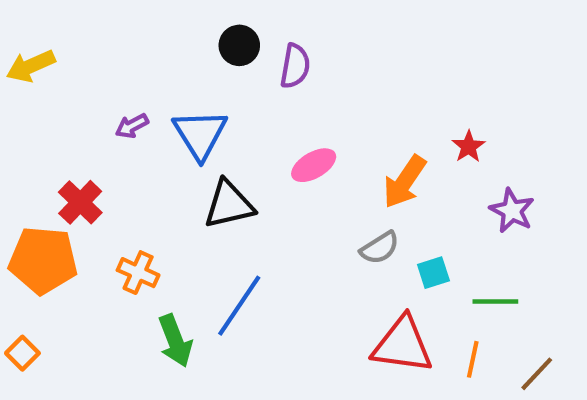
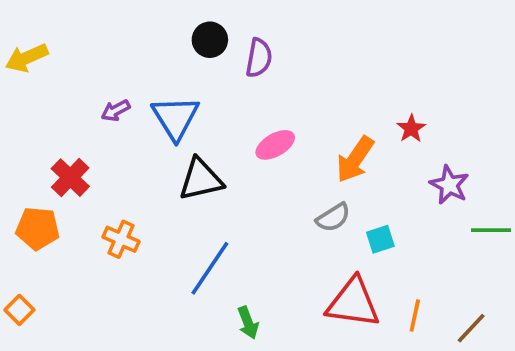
orange pentagon: (43, 260) -> (38, 228), size x0.7
green line: (495, 301) -> (491, 230), moved
green arrow: (175, 341) -> (248, 323), moved, size x0.7

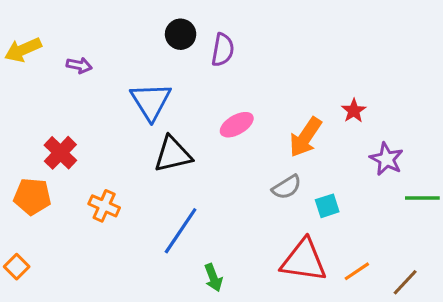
purple arrow: (116, 110) -> (79, 65), moved, turned -140
orange line: (415, 315) -> (357, 271), turned 44

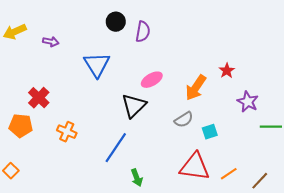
black triangle: (173, 154) -> (134, 106), moved, turned -32

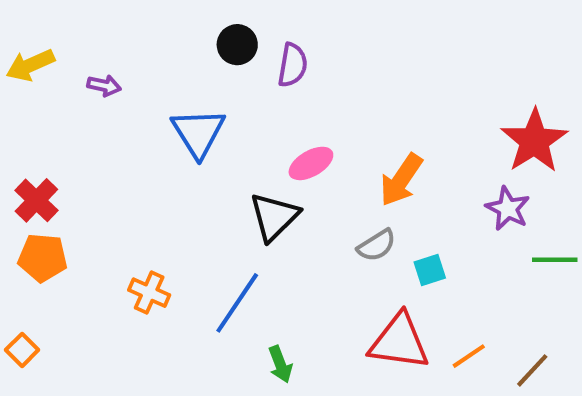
red star: (227, 71) -> (534, 141), moved, size x2.0
red cross: (39, 98) -> (36, 200), moved
orange cross: (67, 132) -> (149, 293), moved

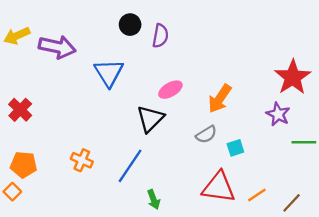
purple arrow: (104, 86) -> (57, 47), size x2.0
orange pentagon: (43, 258) -> (24, 165), moved

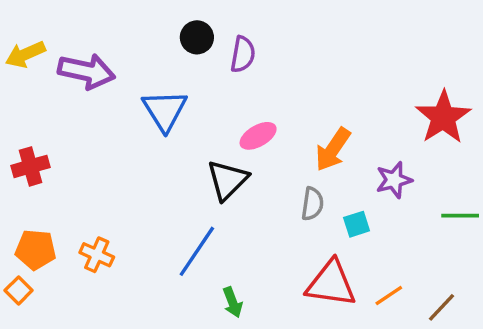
red cross: (20, 110) -> (30, 166), turned 30
purple star: (278, 114) -> (394, 180), moved, turned 30
gray semicircle: (206, 134) -> (312, 204), turned -50
orange cross: (82, 160) -> (97, 255), moved

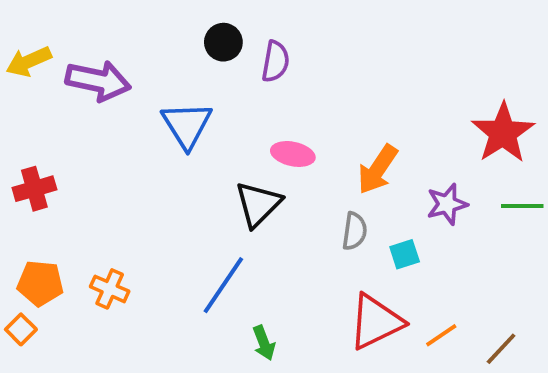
pink ellipse: (258, 136) -> (293, 154), turned 42
green line: (460, 216) -> (522, 206), moved
red triangle: (331, 284) -> (376, 322), turned -34

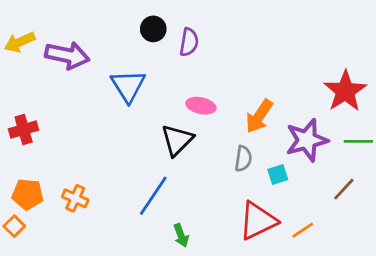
purple star: (447, 204) -> (307, 140), size x1.5
brown line: (501, 349) -> (344, 189), moved

